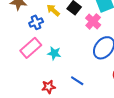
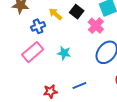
cyan star: (54, 53) -> (64, 53), moved
blue line: (77, 81) -> (79, 86), turned -56

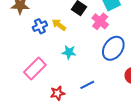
yellow arrow: (55, 14) -> (59, 25), moved
pink rectangle: (33, 52) -> (35, 68), moved

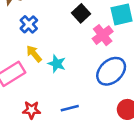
yellow arrow: (59, 25) -> (34, 54), moved
blue cross: (40, 26) -> (29, 24), turned -32

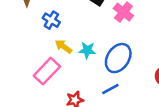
blue ellipse: (111, 71) -> (118, 58), moved

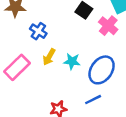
yellow arrow: (63, 46) -> (49, 57), turned -98
pink rectangle: (47, 71) -> (17, 67), moved

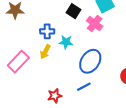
blue cross: (38, 31) -> (47, 31), moved, turned -32
cyan star: (72, 61) -> (66, 42), moved

